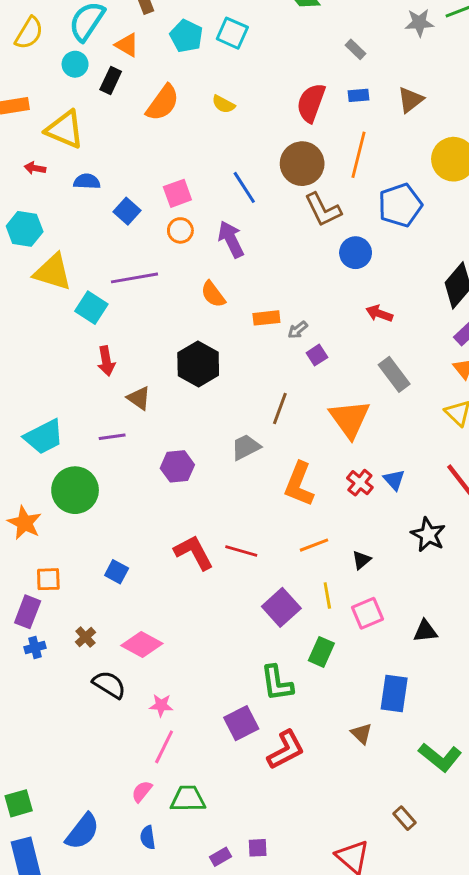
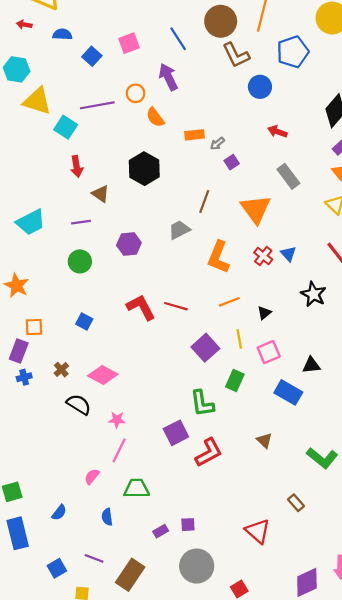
orange circle: (180, 230) -> (136, 93), moved
green circle: (75, 490) -> (80, 261), moved, size x0.7
blue rectangle: (394, 693) -> (288, 392), moved, turned -68
pink semicircle: (142, 791) -> (92, 477), moved
blue semicircle: (82, 831) -> (59, 513), size x0.6

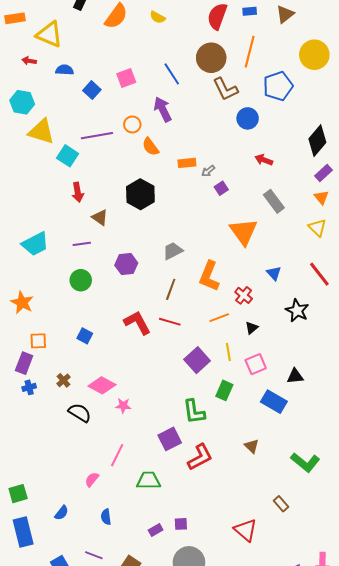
brown line: (204, 201) -> (171, 289), moved
red cross: (263, 256) -> (244, 295), moved
pink star: (117, 420) -> (123, 406), moved
green trapezoid: (137, 489) -> (148, 480), moved

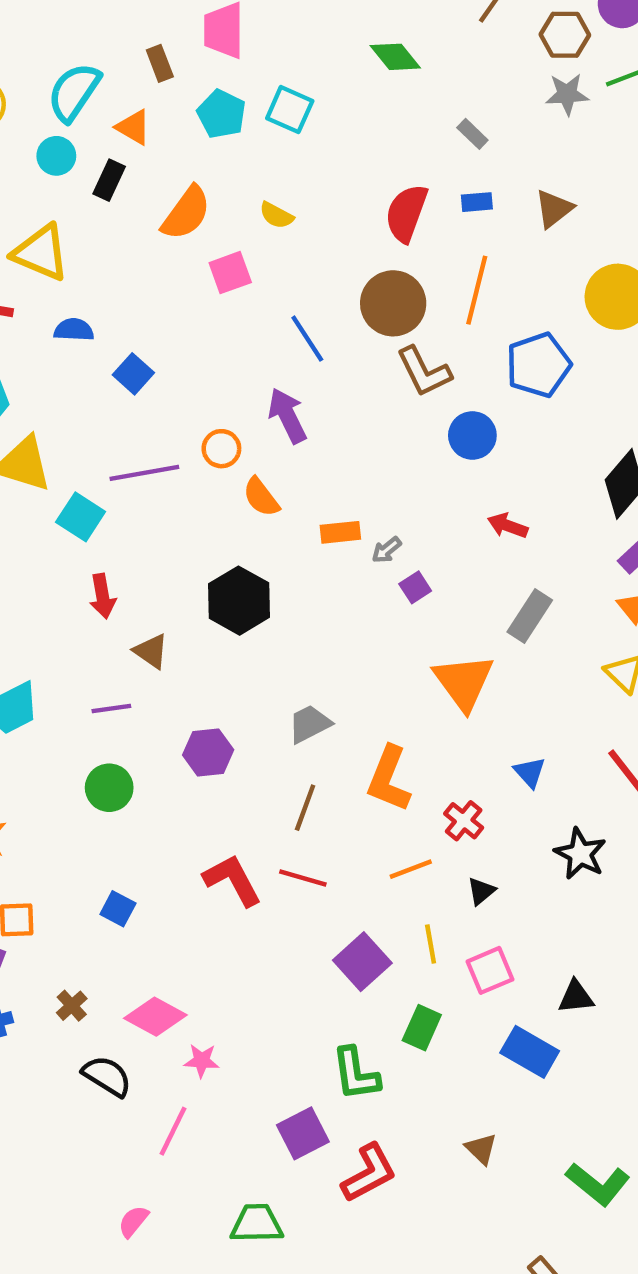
pink square: (126, 78) -> (230, 273), moved
gray rectangle: (274, 201) -> (530, 616), turned 70
pink line: (117, 455) -> (173, 1131), moved

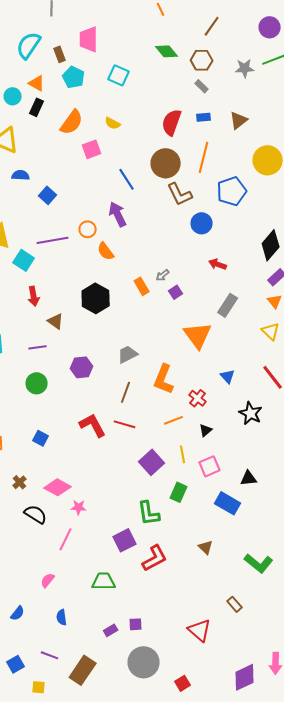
brown hexagon: (565, 35) -> (202, 60), moved
cyan semicircle: (74, 92) -> (29, 45), moved
cyan pentagon: (221, 114) -> (74, 77), moved
orange triangle: (133, 127) -> (37, 83), moved
orange rectangle: (340, 532) -> (142, 286), moved, turned 66

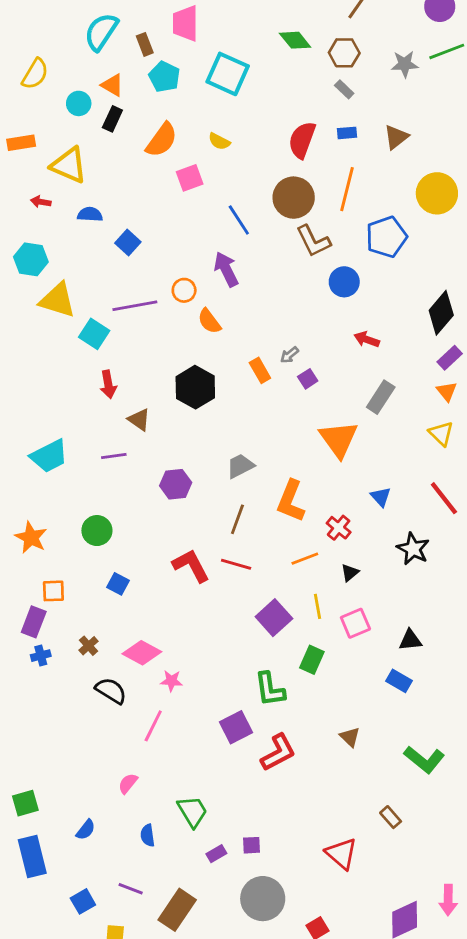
cyan square: (119, 75) -> (228, 74), size x1.4
green circle: (37, 383) -> (97, 531), moved
blue rectangle: (228, 503) -> (399, 681), moved, size x0.7
green trapezoid: (104, 581) -> (192, 811), moved, turned 60

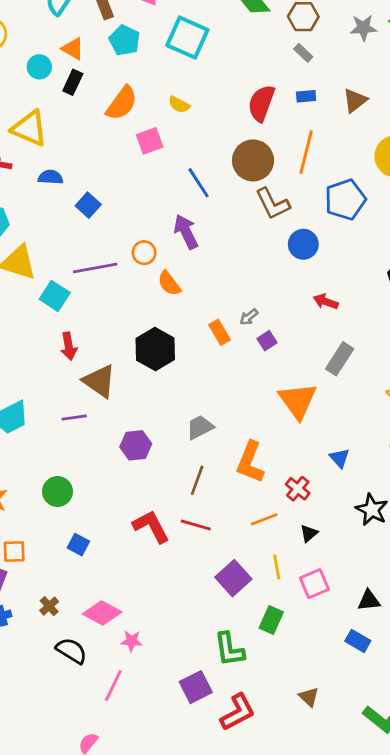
brown triangle: (139, 420) -> (99, 381), size x1.5

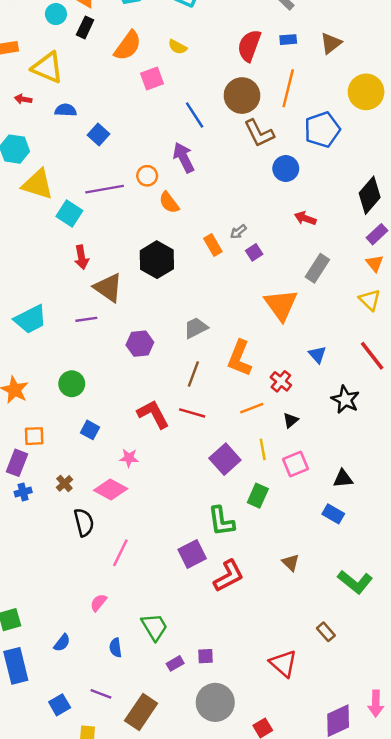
pink star: (132, 641) -> (129, 458), moved
black semicircle: (71, 651) -> (84, 522), turned 44

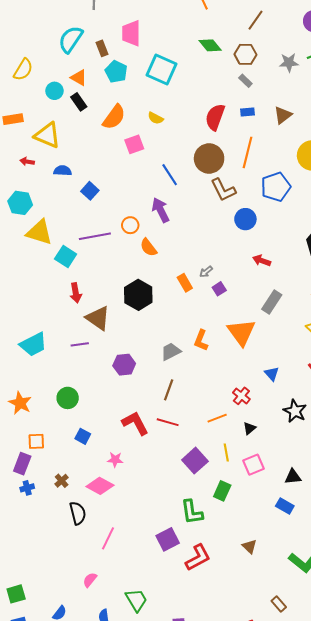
black rectangle: (85, 27) -> (79, 102), turned -60
orange L-shape: (240, 358) -> (201, 340), moved, size x0.7

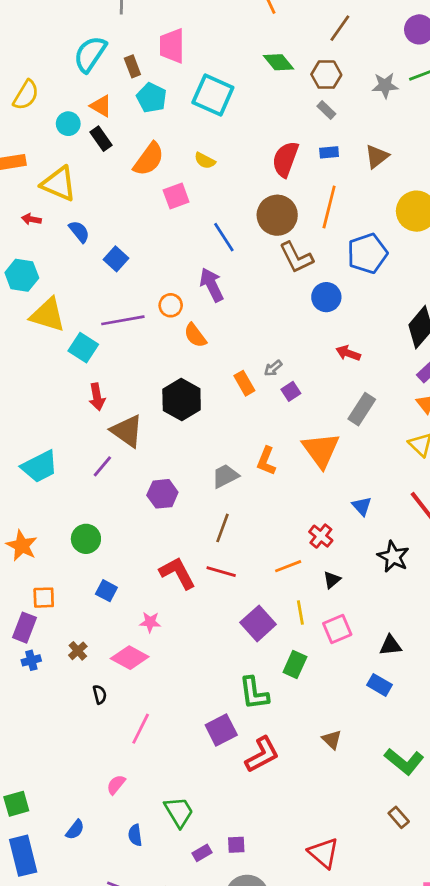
blue semicircle: (63, 171) -> (79, 232), turned 48
purple line: (80, 344) -> (102, 466), turned -42
black semicircle: (78, 513) -> (100, 695), size x0.6
brown rectangle: (279, 604) -> (399, 817), moved

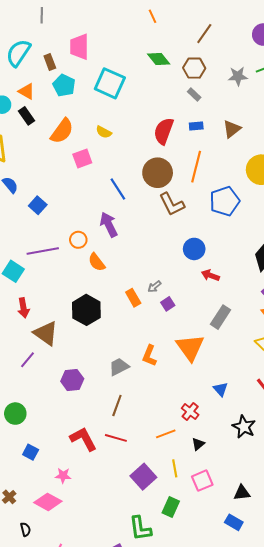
blue circle: (326, 297) -> (194, 249), moved

